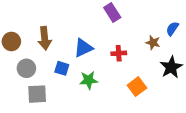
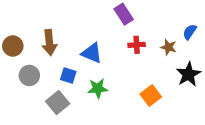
blue triangle: (83, 48) -> (92, 53), turned 48
red cross: (119, 53) -> (137, 45), moved
gray square: (37, 94) -> (58, 103), moved, turned -36

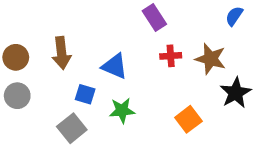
blue semicircle: (190, 32) -> (234, 16), moved
brown star: (168, 47) -> (211, 59), size x1.5
gray circle: (29, 75) -> (17, 96), moved

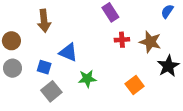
brown arrow: (61, 53) -> (44, 21), moved
blue triangle: (115, 66) -> (68, 52), moved
blue square: (85, 94) -> (44, 67), moved

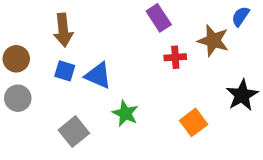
brown star: (150, 42) -> (213, 41), moved
blue square: (44, 67) -> (65, 71), moved
green star: (87, 79) -> (125, 113), turned 30

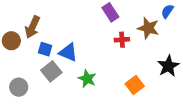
brown arrow: (63, 30) -> (32, 27), moved, turned 30
gray circle: (18, 98) -> (19, 87), moved
gray square: (74, 132) -> (51, 71), moved

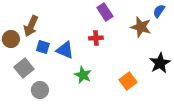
red cross: (122, 40) -> (96, 38), moved
gray square: (51, 71) -> (24, 68), moved
gray circle: (19, 87) -> (40, 90), moved

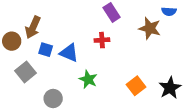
blue semicircle: (159, 11) -> (169, 11), turned -120
black star: (160, 63) -> (170, 88), moved
gray circle: (40, 90) -> (53, 98), moved

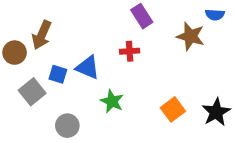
blue square: (46, 50) -> (58, 74), moved

